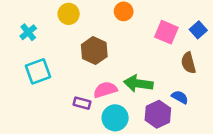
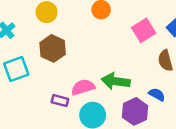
pink square: (166, 32) -> (144, 30), turned 35
brown hexagon: (94, 51) -> (53, 48), moved

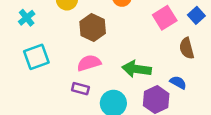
brown hexagon: (53, 48) -> (93, 28), moved
pink semicircle: (83, 87) -> (89, 63), moved

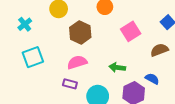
pink square: (165, 18) -> (131, 31), moved
brown semicircle: (187, 48) -> (159, 50), turned 84
green arrow: (137, 69) -> (117, 67), size x0.7

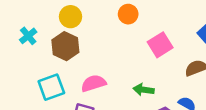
brown hexagon: (80, 32) -> (65, 46), moved
cyan square: (33, 57) -> (51, 87), moved

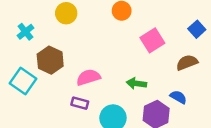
brown hexagon: (65, 46) -> (50, 60), moved
cyan square: (51, 87) -> (23, 81), moved, turned -35

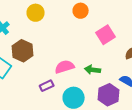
pink semicircle: (88, 77) -> (65, 67), moved
purple rectangle: (80, 103) -> (47, 86), turned -40

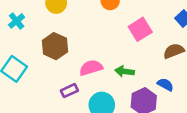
brown hexagon: (23, 51) -> (55, 46), moved

